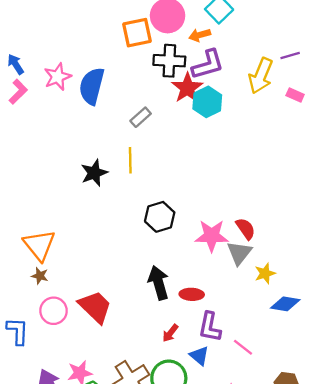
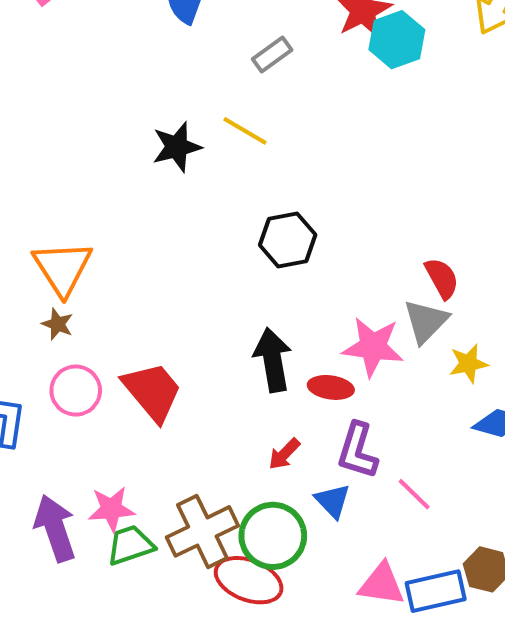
yellow line: (130, 160) -> (245, 131), turned -65
pink star: (212, 236) -> (373, 347), moved

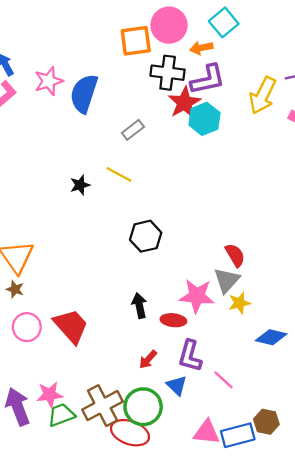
black star: (177, 147) -> (80, 185), size x0.7
black arrow: (273, 360) -> (139, 306), size x0.7
yellow star: (468, 364) -> (239, 303), moved

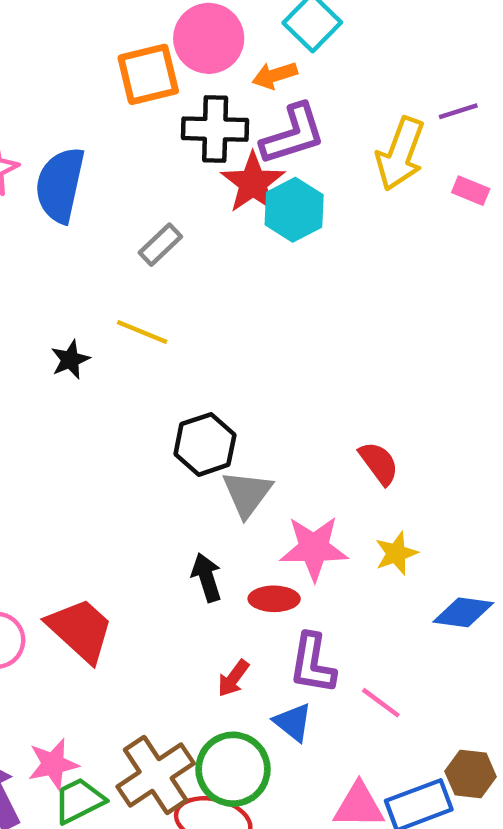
gray triangle: (227, 280) -> (247, 494), moved

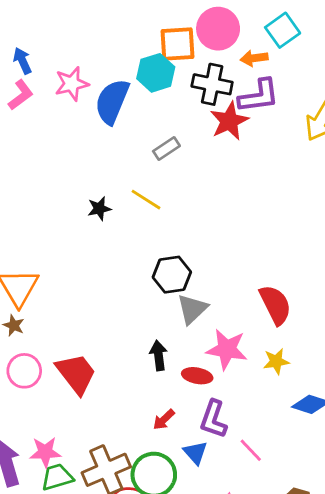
cyan hexagon: (294, 210) -> (156, 73), moved
red semicircle: (379, 463) -> (275, 305), size x1.4

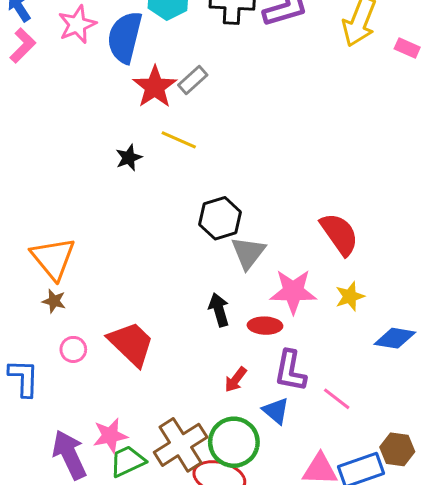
red star: (229, 121) -> (155, 87), moved
pink circle: (24, 371) -> (73, 349), size x0.7

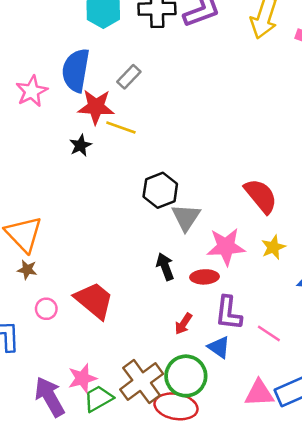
pink star: (77, 24) -> (32, 91), moved
blue semicircle: (125, 37) -> (76, 70), moved
red star: (155, 87) -> (96, 107), moved, turned -30

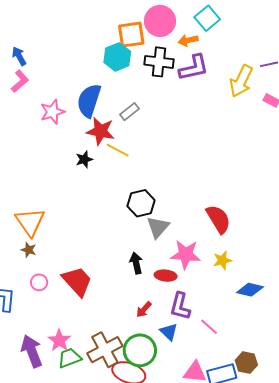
pink star: (82, 378) -> (59, 340), turned -30

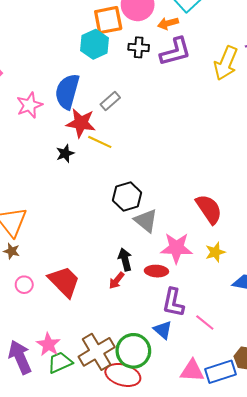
black cross: (159, 62) -> (139, 47), size x0.7
gray triangle: (158, 227) -> (146, 221), turned -30
red arrow: (144, 310) -> (117, 280), moved

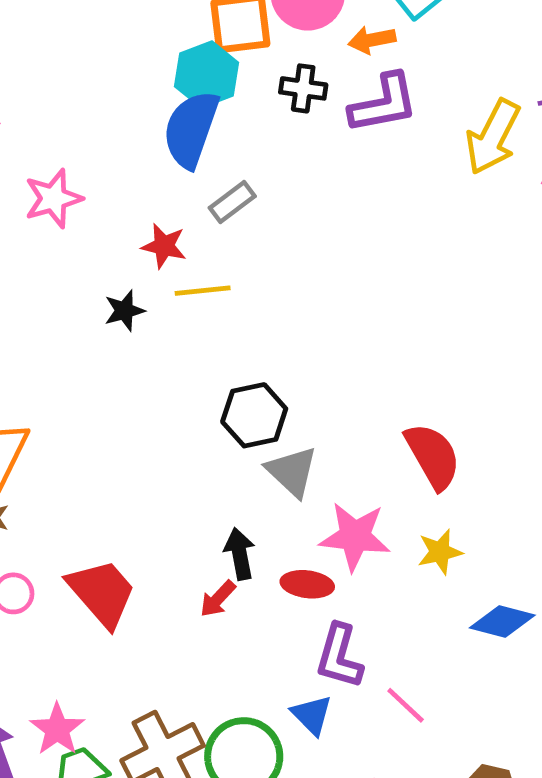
blue semicircle: (67, 92) -> (191, 129), moved
red star: (81, 123) -> (164, 246), size x0.7
yellow line: (100, 142) -> (203, 291), turned -35

